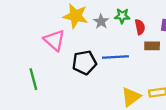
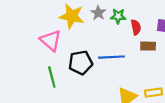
gray star: (101, 21) -> (98, 13), moved
green line: (33, 79) -> (52, 77), moved

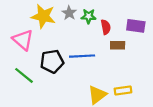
green line: (52, 77) -> (24, 75), turned -36

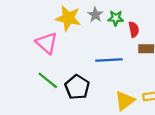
black pentagon: (52, 61) -> (77, 87), moved, turned -30

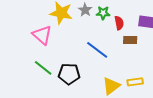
blue line: (109, 60) -> (97, 50), turned 40
black pentagon: (77, 87) -> (69, 74), turned -30

